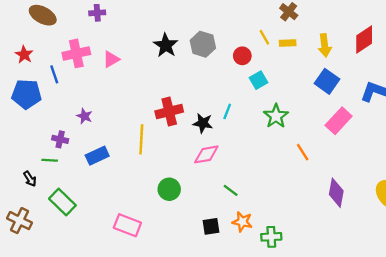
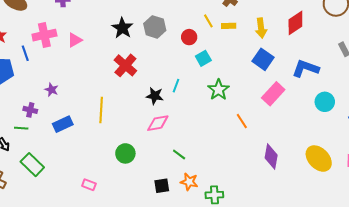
red cross: (169, 111) -> (125, 65), moved, turned -35
pink rectangle: (127, 225) -> (89, 185), size x0.6

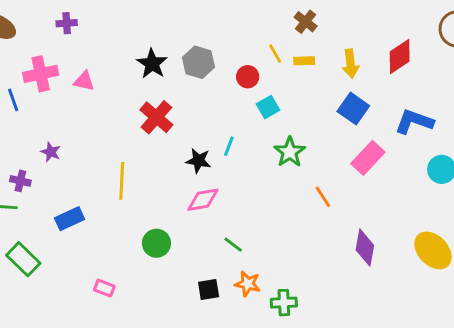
pink triangle: (75, 40) -> (84, 81), turned 42
blue rectangle: (63, 124) -> (70, 219), moved

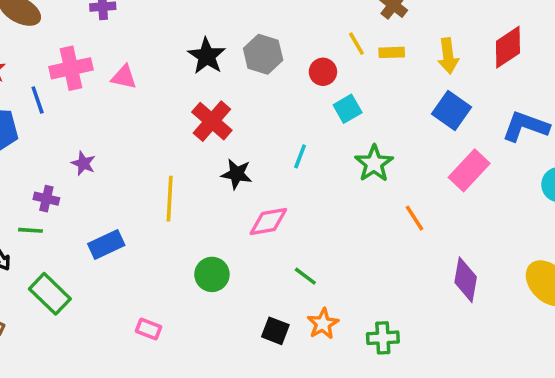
black star: (198, 161) -> (237, 174), moved
orange star: (248, 284) -> (323, 324), turned 30
black square: (209, 290) -> (275, 331), turned 30
green cross: (284, 303) -> (383, 338), moved

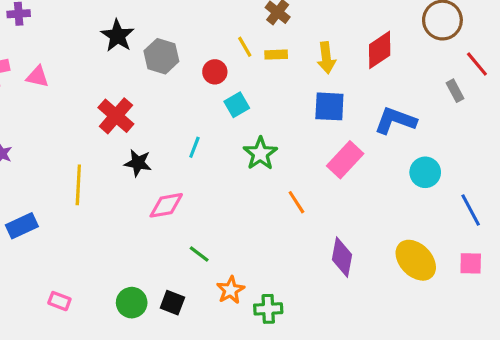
black star: (207, 56) -> (118, 36), moved
blue square: (452, 111) -> (329, 106), turned -32
green circle: (212, 274) -> (132, 303), moved
orange star: (323, 324) -> (231, 290), moved

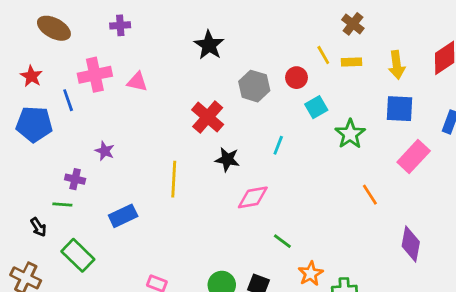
gray hexagon: (161, 56) -> (254, 86), moved
green star: (260, 153) -> (350, 134), moved

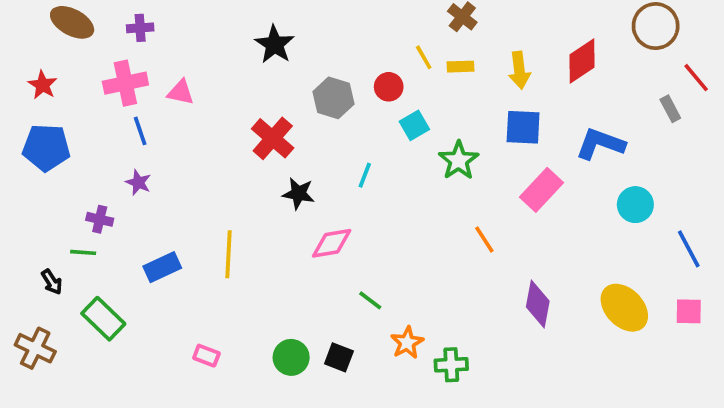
purple cross: (120, 25) -> (140, 28), moved
blue line: (68, 100) -> (140, 131), moved
yellow line: (174, 179) -> (229, 254), moved

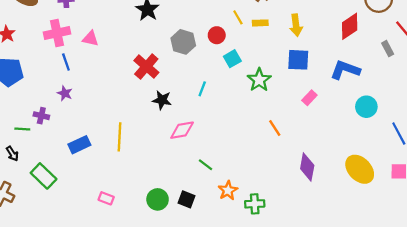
red diamond: (582, 61) -> (350, 26), moved
pink rectangle: (541, 190) -> (309, 98), size x0.6
green line: (83, 252) -> (22, 129), moved

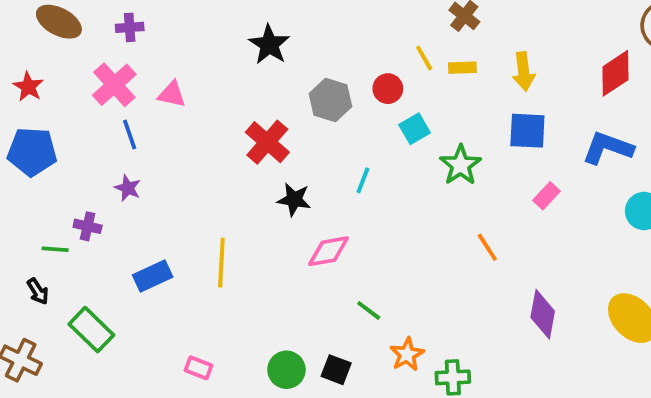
pink cross: (57, 33) -> (114, 85), turned -30

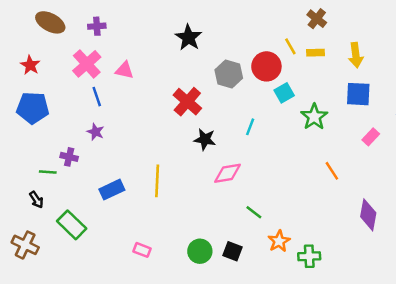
red circle: (388, 89) -> (266, 66), size x1.5

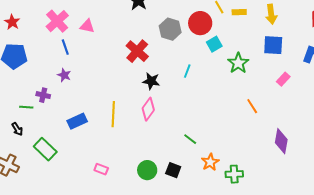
pink diamond: (228, 173) -> (148, 109), moved, turned -45

